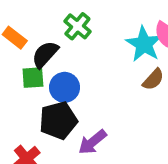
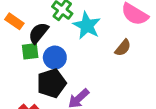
cyan star: (144, 44) -> (87, 26), moved

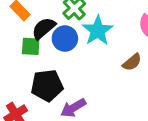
blue circle: (55, 58) -> (65, 39), moved

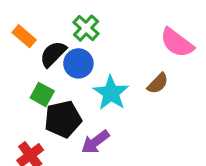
cyan star: (98, 31) -> (111, 93), moved
green square: (31, 46) -> (42, 94), moved, turned 30

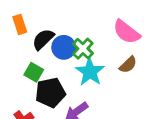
green cross: (86, 28) -> (83, 49), moved
orange rectangle: (24, 36) -> (20, 24), turned 30
pink semicircle: (177, 43) -> (127, 32), moved

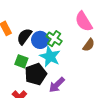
pink semicircle: (127, 32) -> (84, 21), turned 30
cyan star: (90, 72) -> (50, 57), moved

